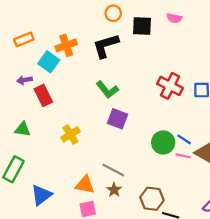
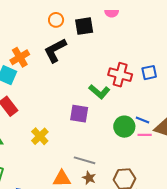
green L-shape: (107, 90) -> (99, 92), moved

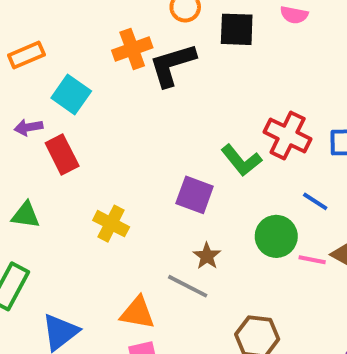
orange cross: (20, 57) -> (132, 49), moved
blue line: (143, 120) -> (315, 201), moved
yellow cross: (40, 136) -> (111, 224), turned -30
brown star: (89, 178) -> (207, 256), moved

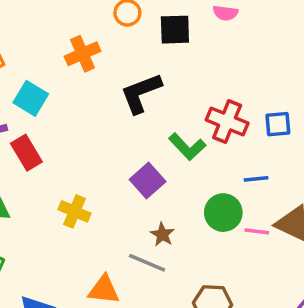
black L-shape: (172, 65) -> (141, 93), moved
purple square: (195, 195) -> (148, 180), turned 32
blue line: (315, 201) -> (256, 179), turned -35

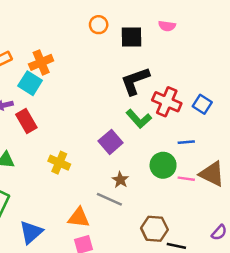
orange cross: (83, 54) -> (41, 62), moved
black L-shape: (141, 93) -> (135, 81), moved
blue square: (278, 124) -> (202, 104), turned 36

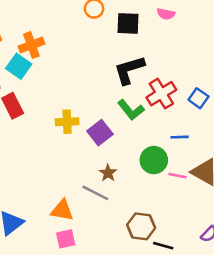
red cross: (167, 102) -> (161, 94), turned 32
yellow cross: (59, 163) -> (67, 122), moved, turned -30

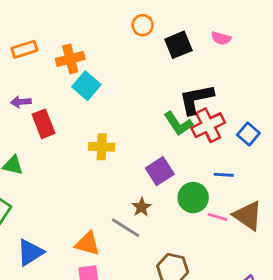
black square: (128, 23) -> (178, 45), turned -30
cyan square: (19, 66) -> (86, 86), moved
black L-shape: (129, 70) -> (196, 99), moved
green L-shape: (131, 110) -> (178, 124), moved
purple square: (100, 133) -> (160, 171), moved

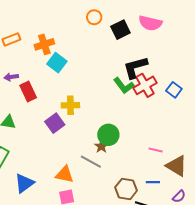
pink semicircle: (221, 38) -> (150, 23), size x1.6
purple square: (160, 171) -> (55, 123), moved
blue line: (224, 175) -> (153, 182), moved
green circle: (193, 198) -> (108, 135), moved
brown triangle: (248, 216) -> (177, 166), moved

